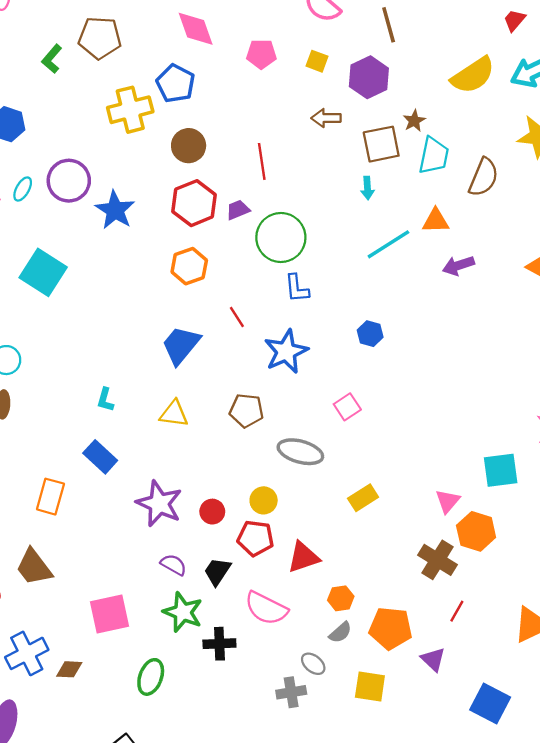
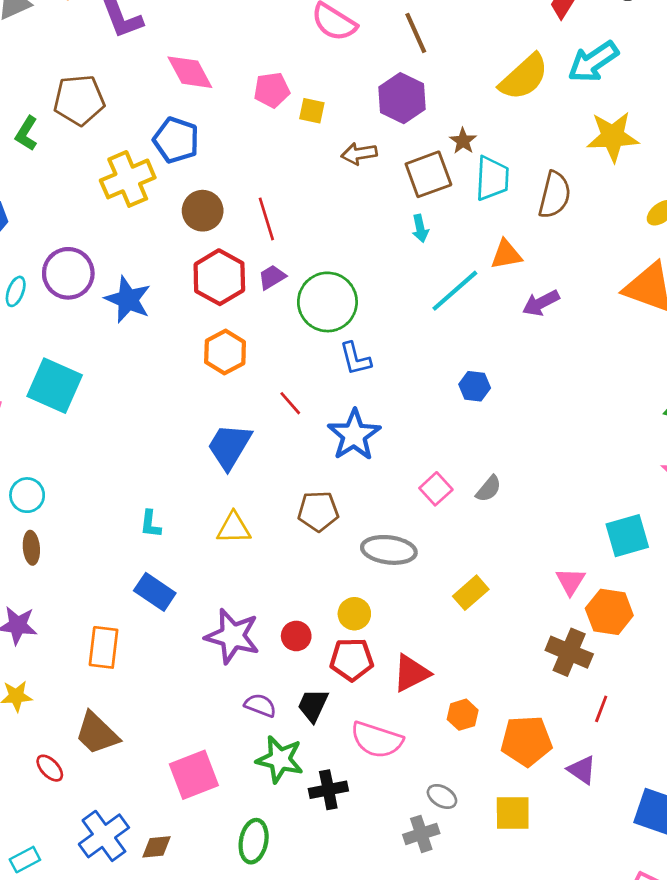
yellow square: (317, 61) -> (312, 111), moved
red line: (262, 161) -> (266, 219), moved
blue hexagon: (370, 334) -> (475, 386), moved
gray semicircle: (340, 632) -> (489, 489), moved

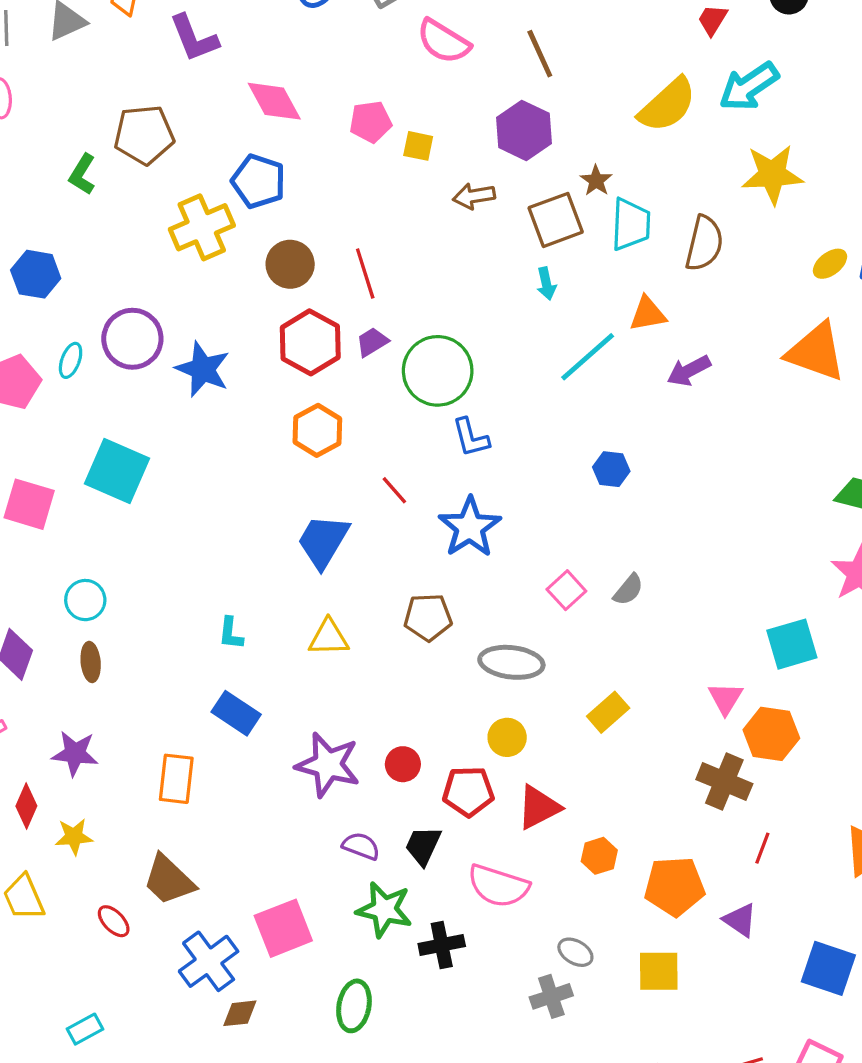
yellow circle: (354, 614) -> (507, 737), moved
blue cross: (104, 836) -> (209, 961), moved

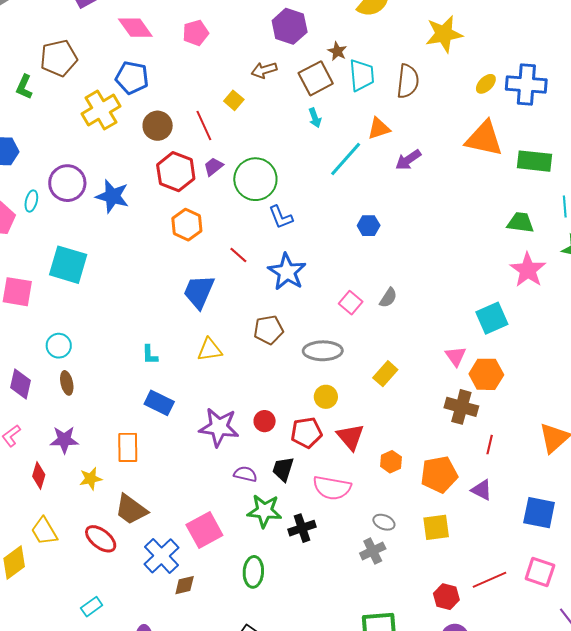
yellow square: (418, 146) -> (234, 100), moved, turned 36
red triangle: (539, 807) -> (350, 437), turned -36
yellow star: (74, 837) -> (91, 479), moved
red ellipse: (114, 921) -> (101, 539), size x1.5

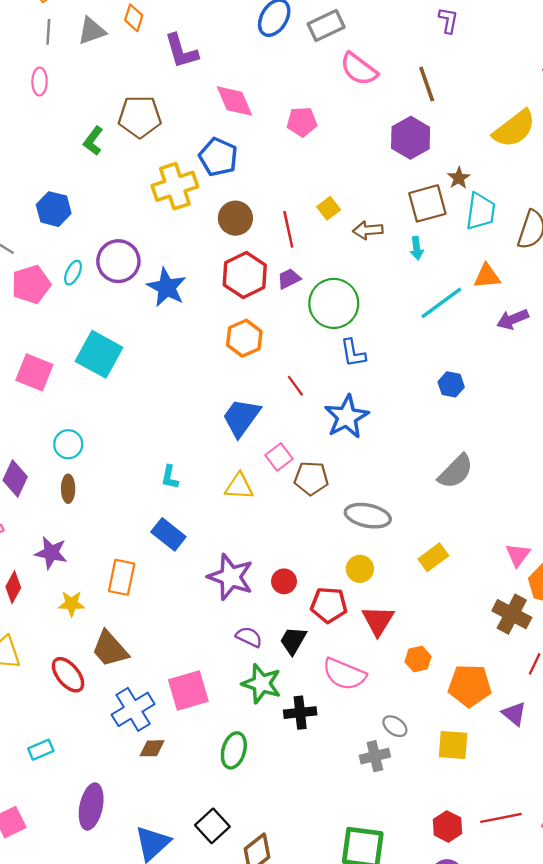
brown arrow: (264, 70) -> (368, 230), moved
gray semicircle: (388, 298) -> (456, 471), size x1.6
pink square: (351, 303) -> (279, 457), moved

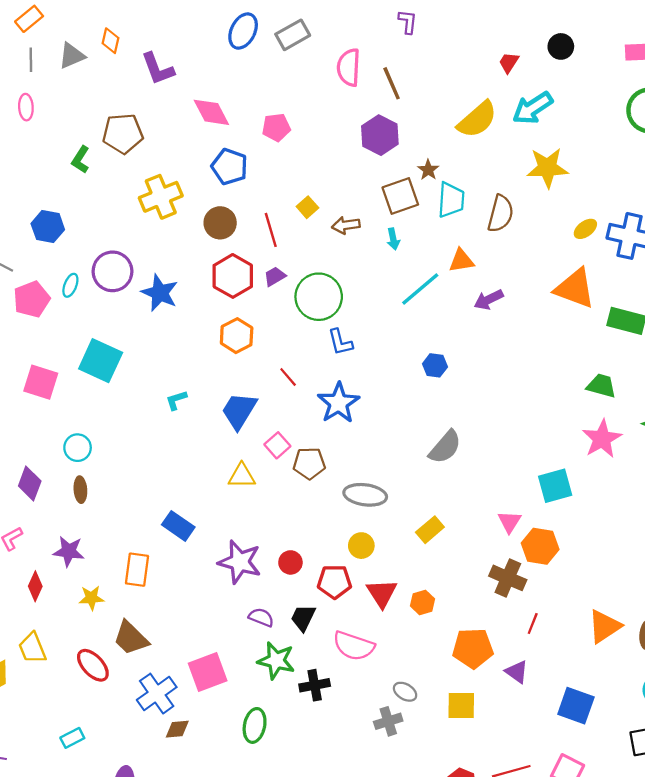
pink semicircle: (359, 69) -> (349, 67), moved, turned 60
blue pentagon: (218, 157) -> (230, 167), moved
cyan L-shape: (170, 477) -> (176, 400), moved, turned 65
orange hexagon: (418, 659) -> (423, 602), moved

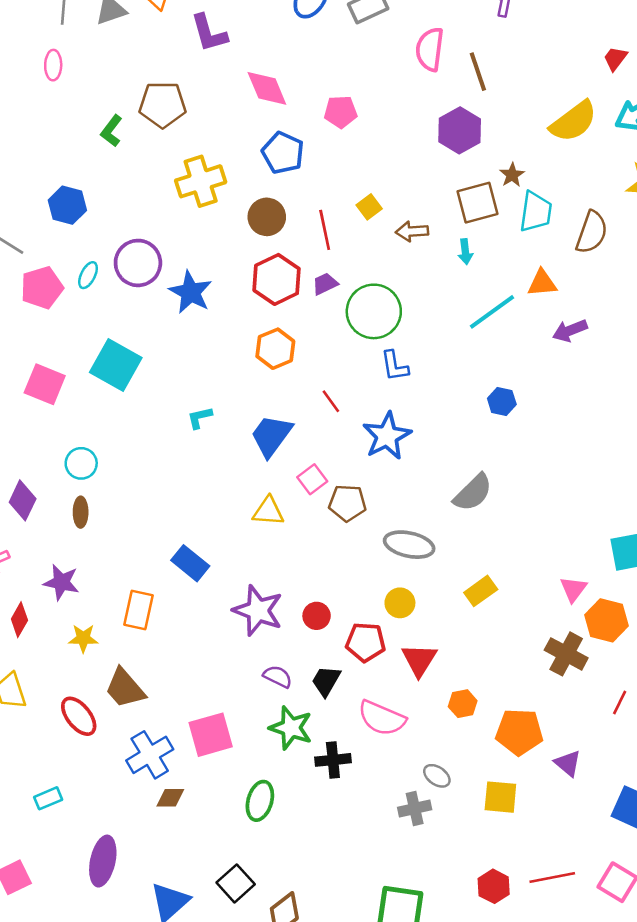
gray semicircle: (445, 447) -> (473, 493), moved
orange hexagon: (423, 602) -> (463, 704), moved
red line: (533, 623) -> (620, 703), moved

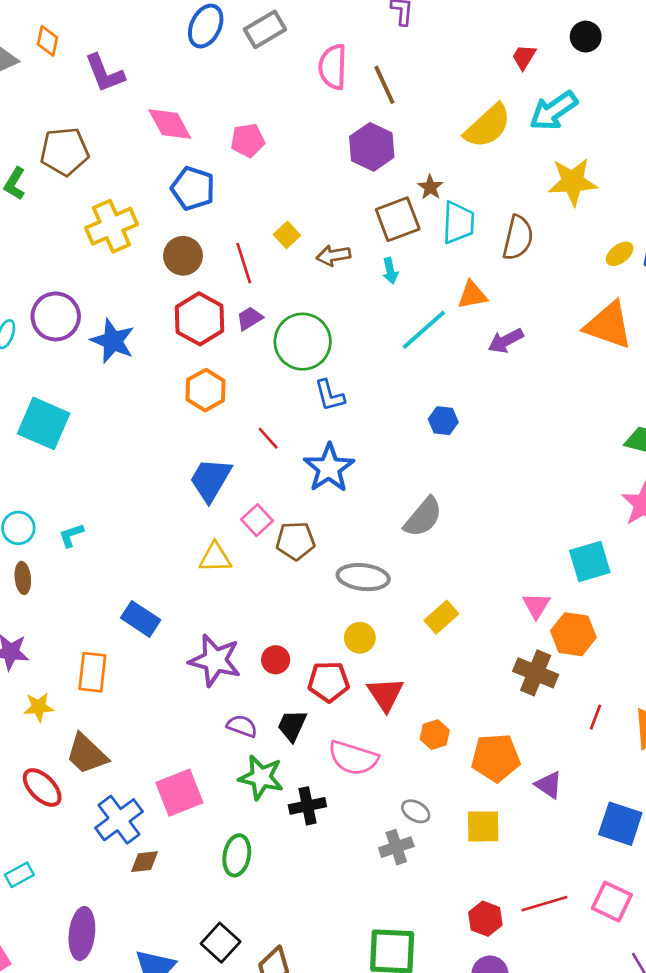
cyan L-shape: (200, 418) -> (71, 535), moved

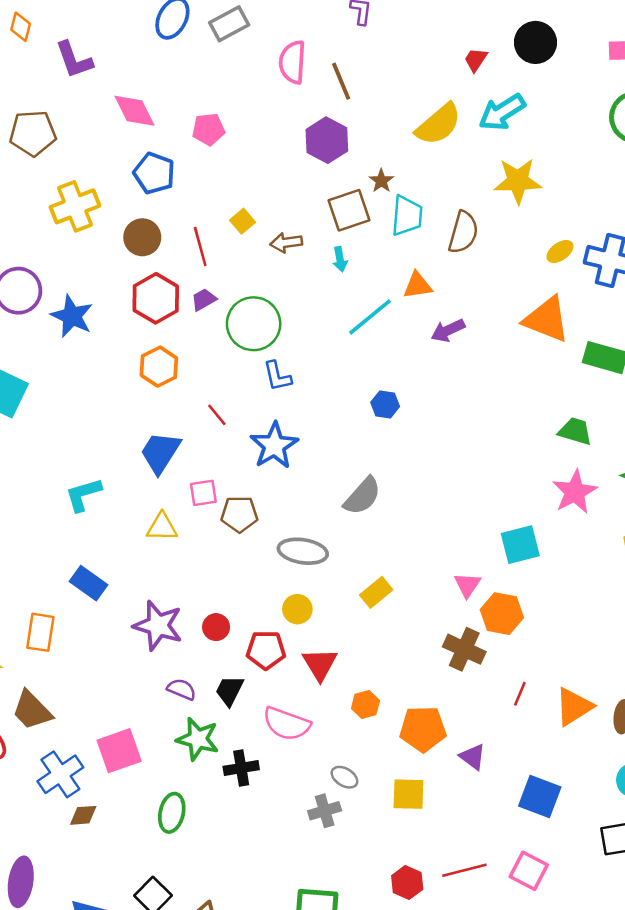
black circle: (586, 37) -> (536, 42), size x1.4
pink square: (257, 520) -> (203, 493), turned 32
cyan L-shape: (71, 535) -> (83, 495), moved, size x1.5

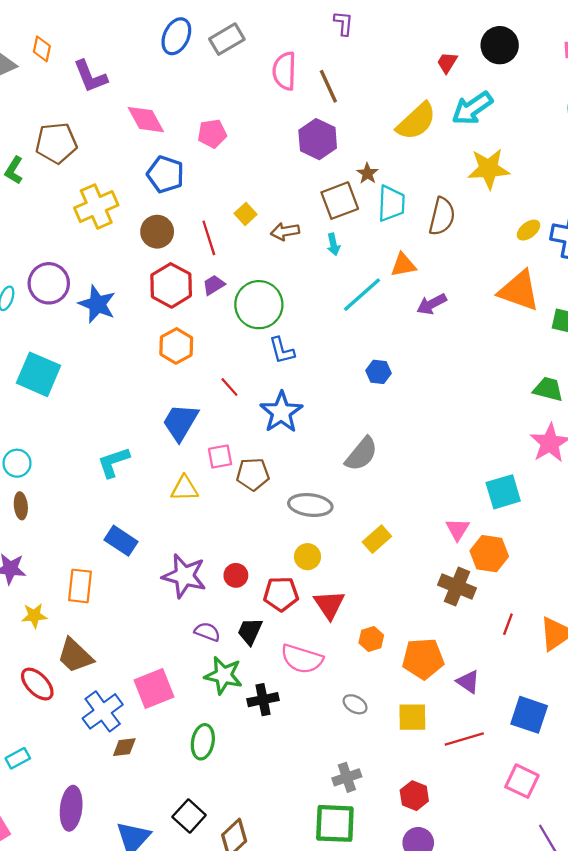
gray cross: (325, 811) -> (347, 777), moved
red line: (464, 870) -> (464, 739), moved

